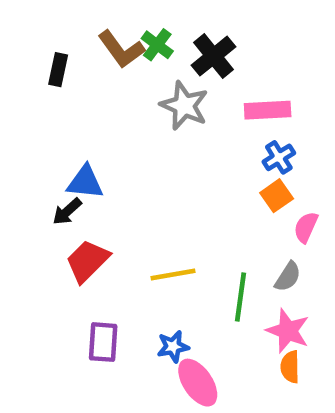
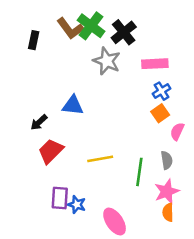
green cross: (157, 45) -> (91, 26), size x1.5
blue triangle: (85, 182) -> (73, 105), moved
gray semicircle: (288, 277) -> (167, 160), turned -42
pink star: (288, 331) -> (167, 191), turned 30
blue star: (173, 347) -> (77, 205), moved, turned 30

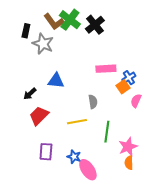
gray star: (107, 61) -> (43, 44), moved
pink rectangle: (155, 64) -> (106, 69), moved
blue cross: (161, 91) -> (129, 78), moved
gray semicircle: (167, 160) -> (93, 102), moved
blue star: (77, 205) -> (74, 157), moved

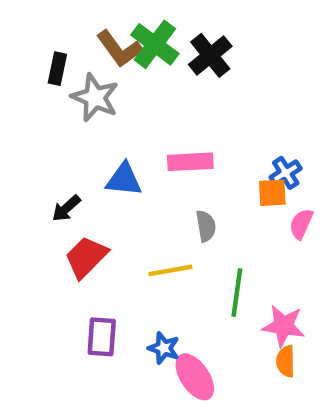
pink rectangle: (106, 69) -> (190, 162), moved
orange square: (123, 87) -> (272, 193), turned 32
pink star: (128, 147) -> (283, 326), turned 30

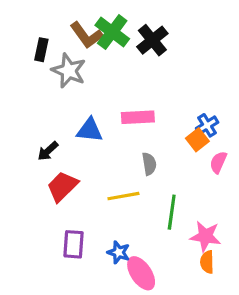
orange square: (272, 193) -> (197, 140), turned -35

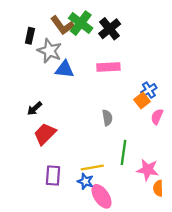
pink rectangle: (138, 117) -> (108, 67), moved
blue triangle: (90, 130) -> (65, 69), moved
yellow line: (123, 196) -> (92, 167), moved
orange semicircle: (207, 262) -> (158, 188), moved

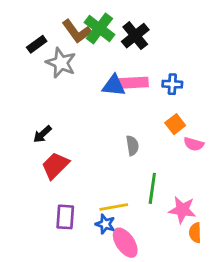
black rectangle: (30, 36) -> (37, 44), turned 42
blue triangle: (65, 69) -> (114, 86), moved
blue cross: (149, 90) -> (172, 84), moved, turned 35
pink semicircle: (157, 117) -> (194, 144), turned -98

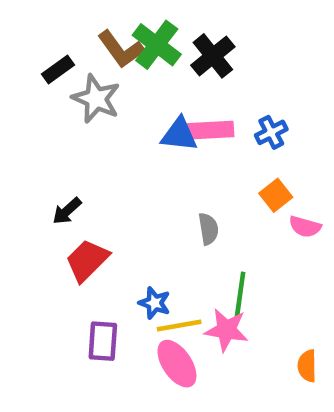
blue cross: (172, 84) -> (271, 132), turned -30
pink star: (182, 210) -> (226, 330), moved
blue star: (105, 224) -> (154, 303), moved
pink ellipse: (125, 243) -> (177, 364), moved

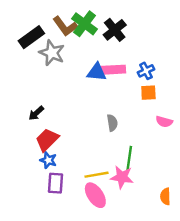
black rectangle: (58, 69) -> (31, 37), size x1.5
orange square: (276, 195) -> (148, 93), moved, turned 35
blue star: (154, 303) -> (48, 160), moved

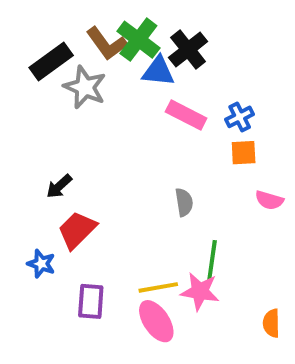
pink rectangle: (113, 70) -> (186, 115), turned 30
blue triangle: (97, 72) -> (158, 71), moved
blue star: (48, 160) -> (41, 264), moved

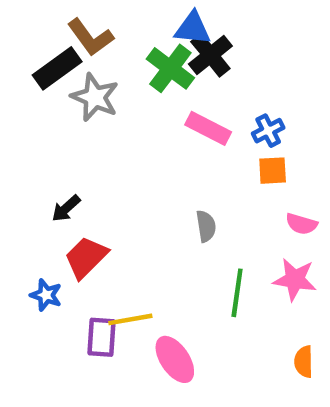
green cross: (138, 40) -> (170, 68), moved
brown L-shape: (107, 44) -> (90, 37), moved
blue triangle: (158, 71) -> (193, 28), moved
yellow line: (158, 287) -> (130, 319), moved
pink star: (200, 291) -> (295, 279), moved

